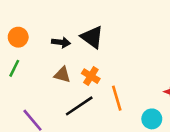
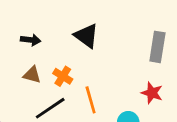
black triangle: (92, 37) -> (86, 36), moved

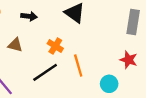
brown triangle: (32, 75) -> (15, 45), moved

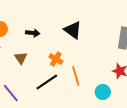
brown triangle: (15, 45) -> (21, 58), turned 40

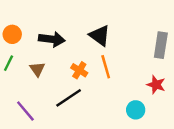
black arrow: (33, 33) -> (52, 39), size x1.5
orange line: (76, 76) -> (106, 67), moved

